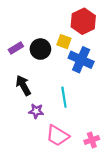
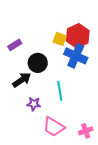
red hexagon: (83, 21) -> (78, 36), moved
black circle: (40, 49) -> (38, 63), moved
black arrow: (23, 85) -> (22, 80), turned 84

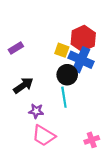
yellow square: (60, 39) -> (62, 50), moved
black circle: (38, 63) -> (67, 75), moved
pink trapezoid: (54, 127) -> (44, 136), moved

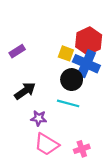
cyan line: (64, 97) -> (68, 103), turned -66
pink cross: (92, 140) -> (82, 149), moved

